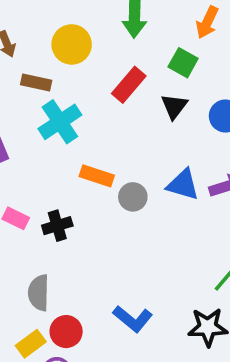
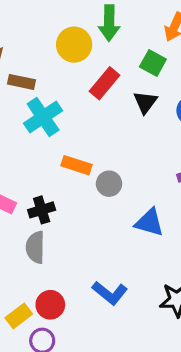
yellow circle: (72, 44) -> (74, 45), moved
blue triangle: (183, 185) -> (149, 223), moved
gray semicircle: (39, 293) -> (35, 247), moved

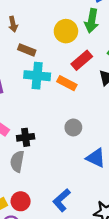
cyan cross: (43, 117) -> (37, 76), turned 30
orange rectangle: (77, 165) -> (67, 83), moved
blue L-shape: (110, 293) -> (62, 200), turned 90

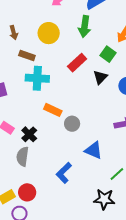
yellow circle: (66, 31) -> (49, 33), moved
orange rectangle: (67, 83) -> (53, 110), moved
black cross: (26, 137) -> (29, 134), turned -35
blue L-shape: (62, 200) -> (64, 173), moved

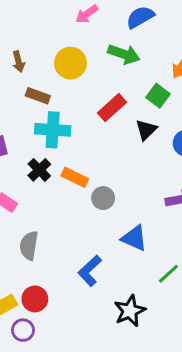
green arrow: (85, 26) -> (124, 54), turned -80
black cross: (29, 134) -> (39, 170), moved
black star: (104, 199) -> (130, 311), moved, turned -30

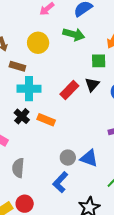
green square: (158, 96) -> (99, 61), turned -35
red rectangle: (112, 108) -> (69, 90), moved
gray circle: (103, 198) -> (68, 158), moved

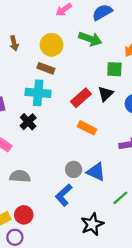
brown rectangle: (17, 66) -> (46, 68), moved
orange rectangle: (46, 120) -> (87, 128), moved
gray semicircle: (18, 168) -> (20, 176), turned 84

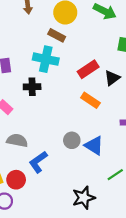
black triangle: (106, 94) -> (112, 78), moved
black cross: (28, 122) -> (32, 87), turned 35
blue L-shape: (64, 195) -> (38, 162), moved

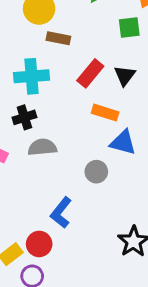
brown rectangle: (57, 35) -> (58, 38), moved
gray semicircle: (17, 140) -> (42, 147), moved
blue triangle: (94, 146) -> (123, 142), moved

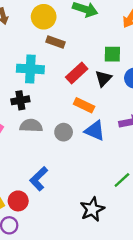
green square: (129, 27) -> (112, 54), moved
gray circle: (96, 172) -> (64, 132), moved

